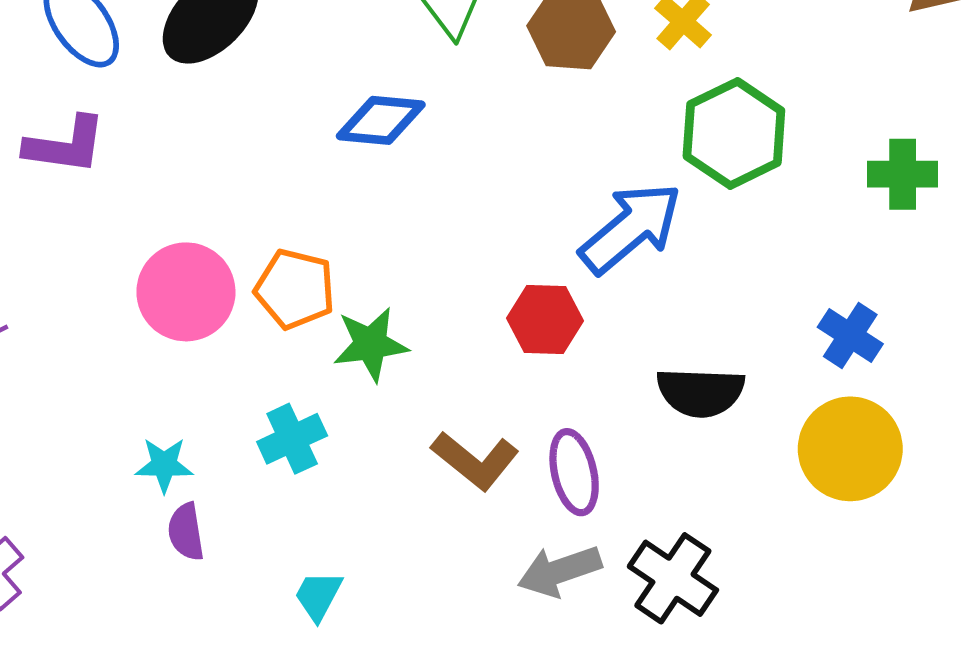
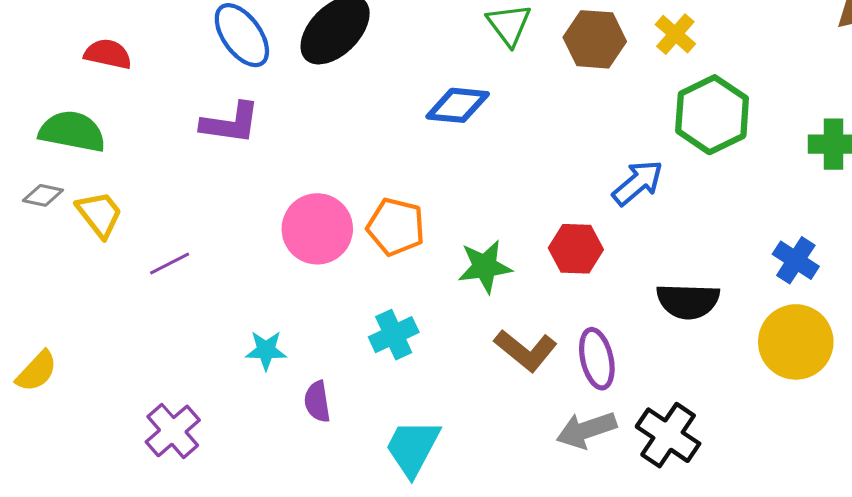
blue arrow: (631, 228) -> (638, 183), size x0.7
green star: (371, 344) -> (485, 267), moved
cyan star: (164, 465) -> (266, 350), moved
cyan trapezoid: (318, 596) -> (413, 448), size x1.6

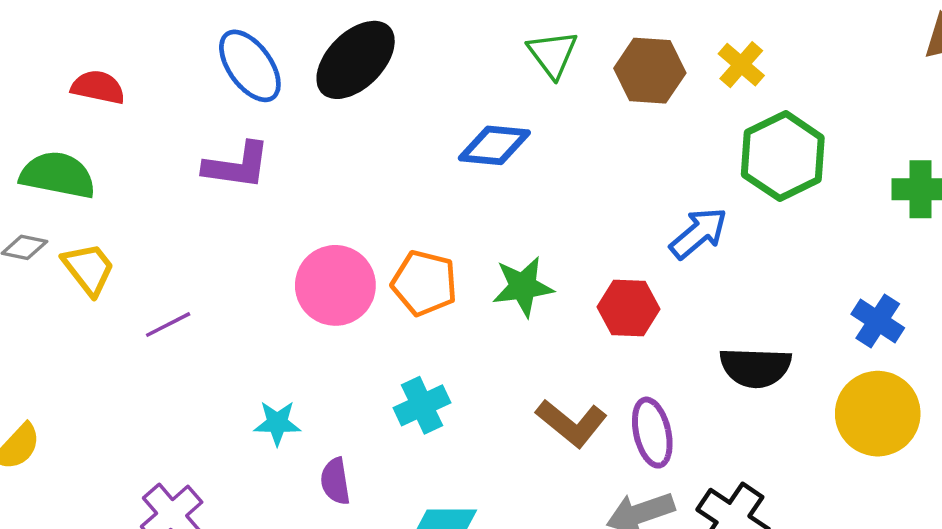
green star: (485, 267) -> (523, 287), moved

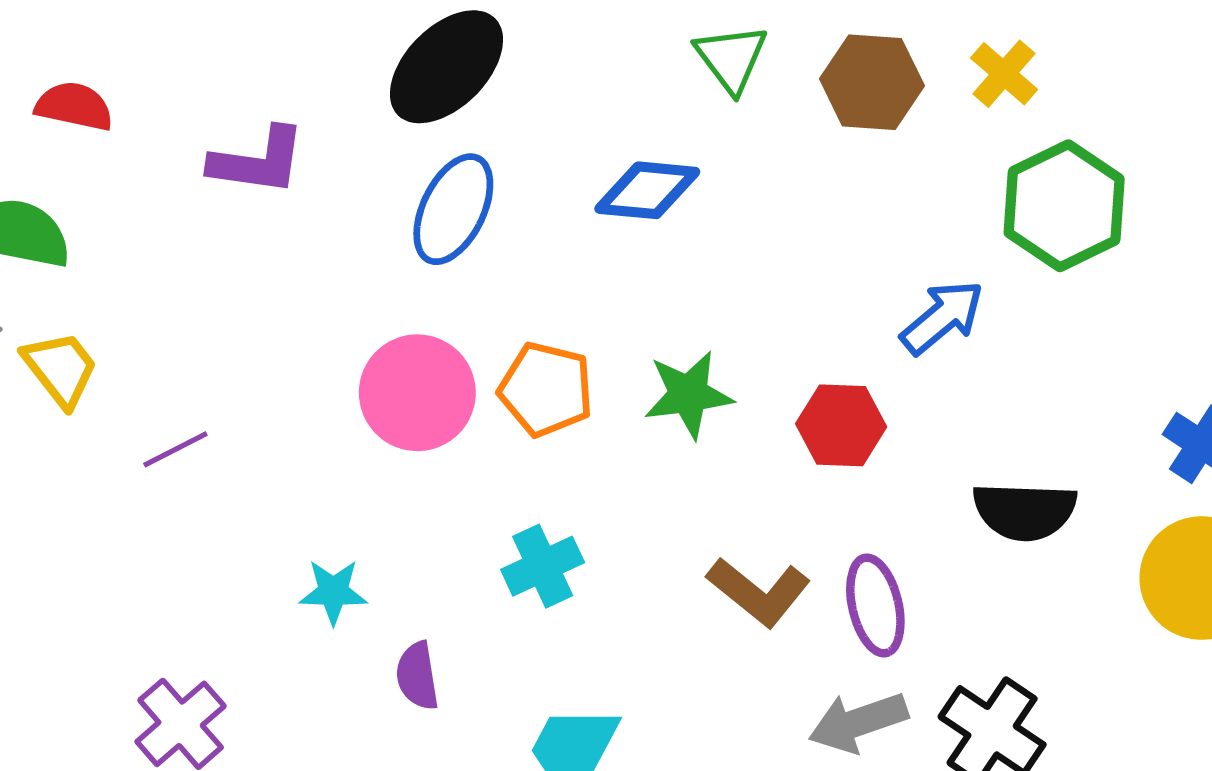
blue ellipse: (250, 66) -> (453, 209), moved, turned 62
purple L-shape: (237, 166) -> (258, 161), moved

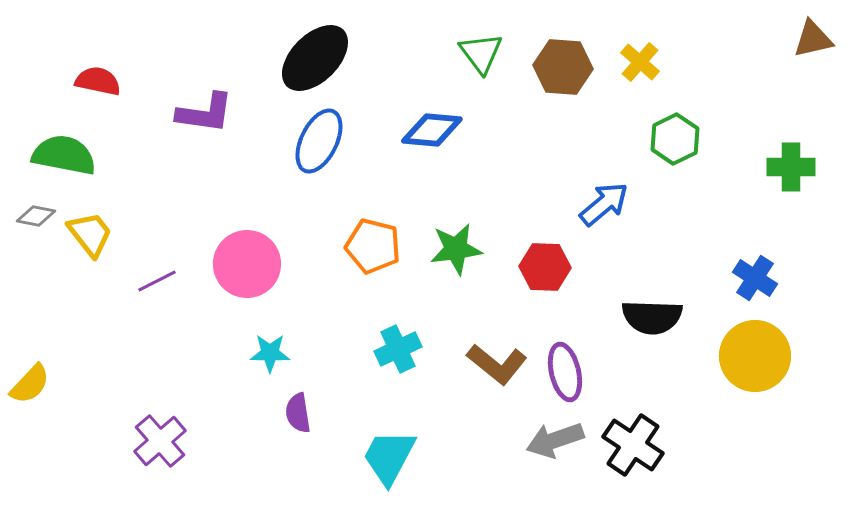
green hexagon: (1064, 206) -> (675, 139), size x0.7
pink circle: (417, 393) -> (247, 264), moved
cyan cross: (543, 566) -> (398, 349), moved
cyan star: (333, 592) -> (270, 353), moved

